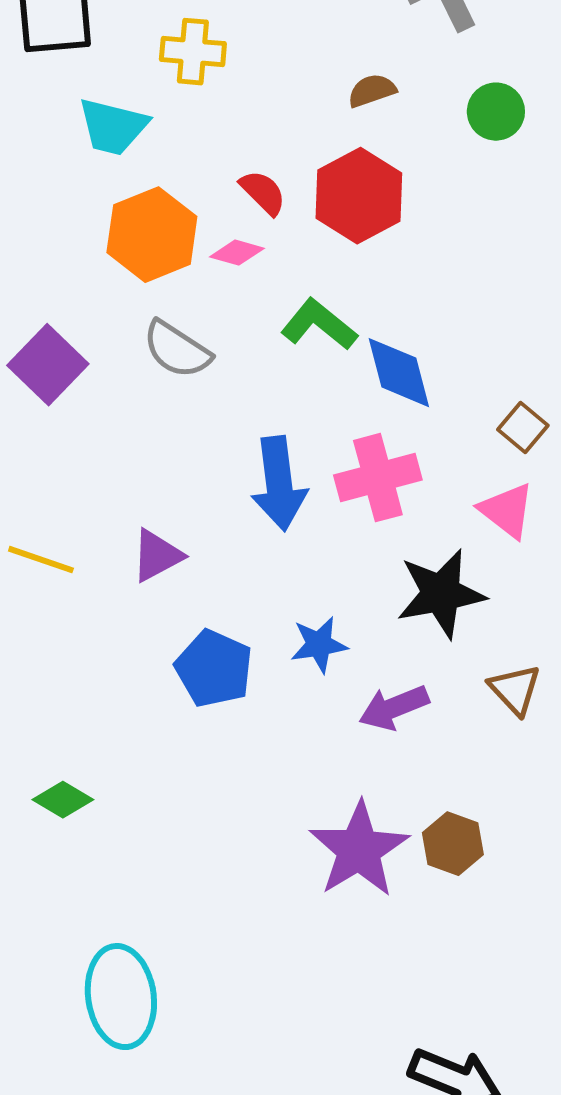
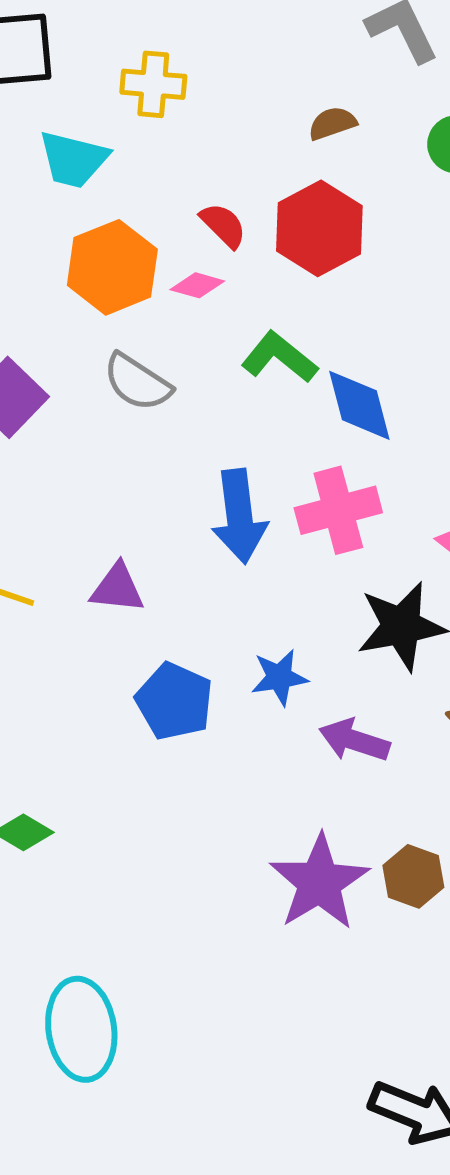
purple triangle: (157, 556) -> (117, 588), turned 34
purple arrow: (394, 708) -> (354, 740), turned 40

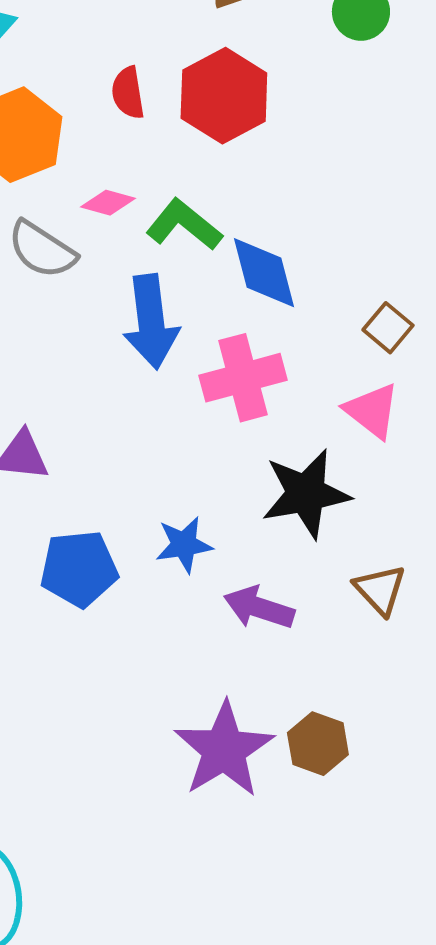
red semicircle: (223, 225) -> (128, 93), turned -144
pink diamond: (197, 285) -> (108, 203), moved
blue arrow: (239, 516) -> (151, 322), moved
blue pentagon: (174, 701) -> (79, 569), turned -30

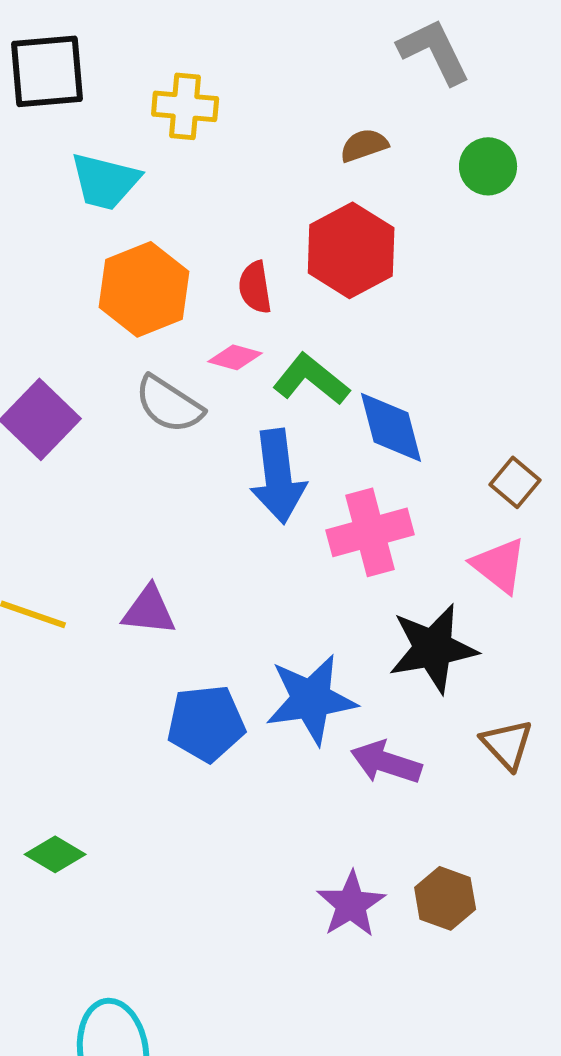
red semicircle: (128, 93) -> (255, 287), moved
blue star: (184, 545) -> (311, 699), size x1.6
purple star: (224, 750) -> (351, 904), size x0.7

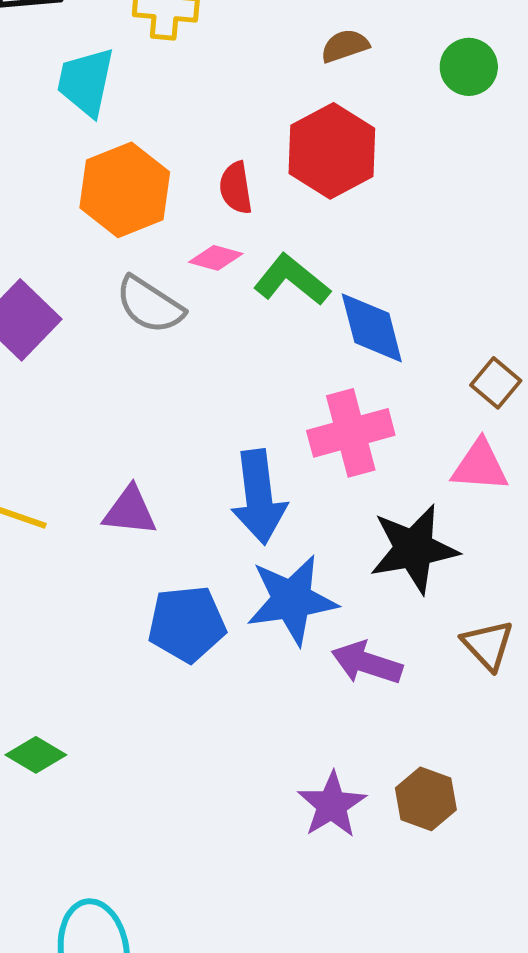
cyan trapezoid: (105, 181) -> (86, 82), turned 88
blue arrow: (278, 476) -> (259, 497), moved
pink triangle: (499, 565) -> (480, 466), turned -34

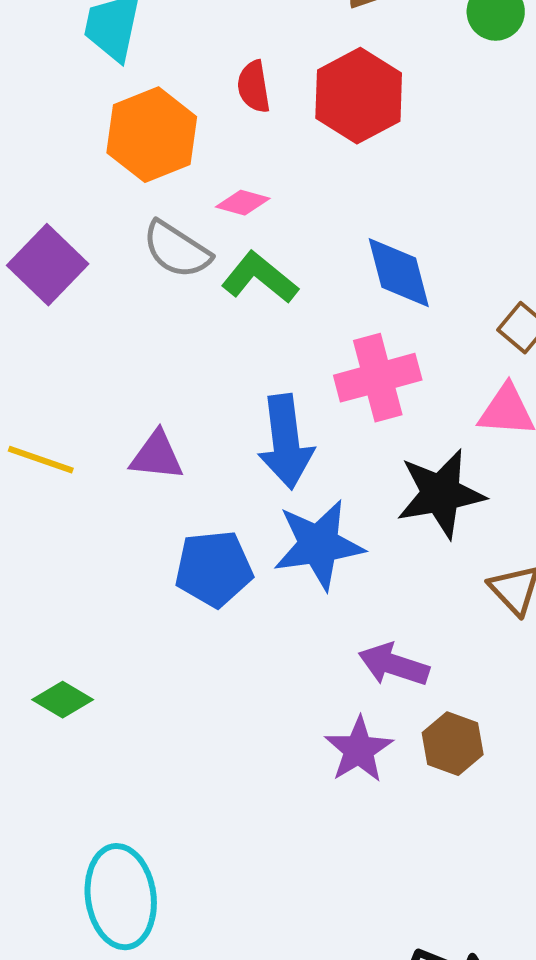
red semicircle: (236, 188) -> (254, 87), moved
green L-shape: (292, 280) -> (260, 278), moved
purple arrow: (367, 663) -> (394, 665), moved

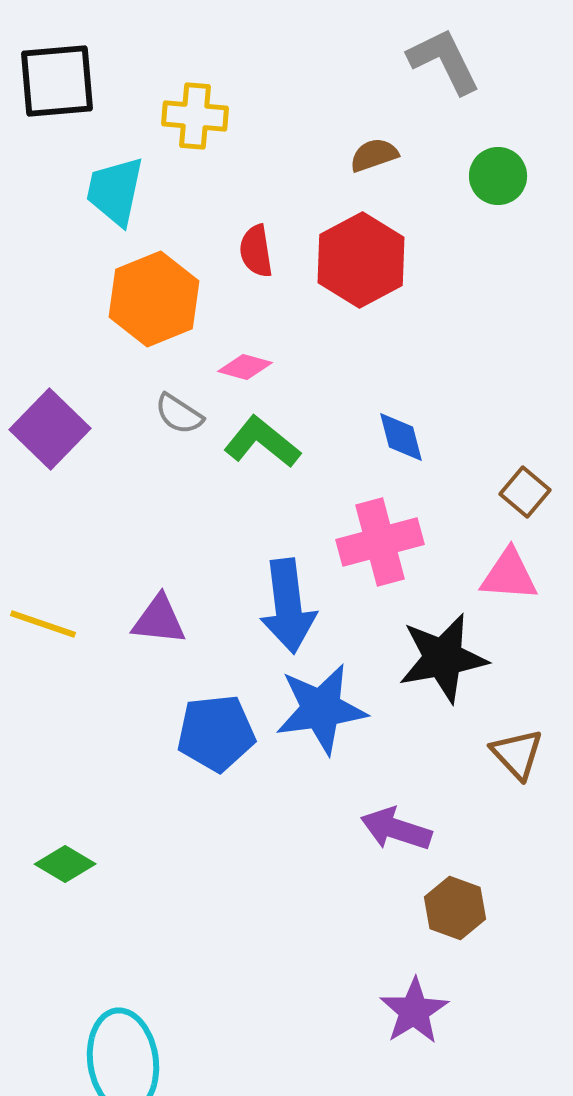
gray semicircle: (177, 250) -> (179, 414), size x0.7
blue diamond: (399, 273) -> (401, 437), size x0.7
purple star: (359, 750) -> (414, 1011), moved

